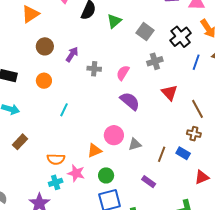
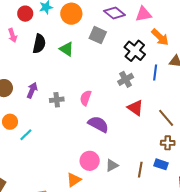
green triangle: (114, 21) -> (67, 49), turned -35
gray square: (145, 32) -> (98, 35), moved
gray cross: (155, 61) -> (126, 79), moved
cyan line: (64, 110) -> (26, 135), moved, turned 32

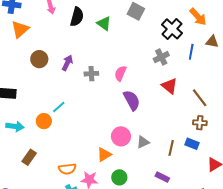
orange circle: (10, 122) -> (44, 121), moved
purple semicircle: (98, 124) -> (132, 100), turned 30

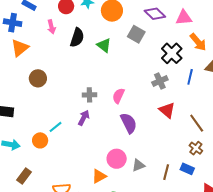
purple arrow: (67, 63) -> (84, 118), moved
brown cross: (200, 123) -> (196, 148), turned 32

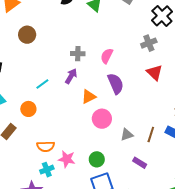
orange circle: (40, 140) -> (28, 109), moved
gray triangle: (138, 165) -> (127, 135), moved
orange triangle: (99, 176) -> (89, 97), moved

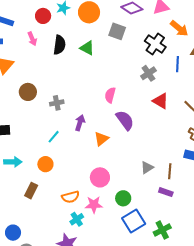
gray cross: (78, 54) -> (57, 103), moved
pink circle: (102, 119) -> (100, 177), moved
brown line: (151, 134) -> (170, 171), moved

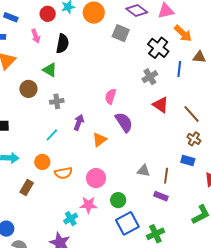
green triangle: (87, 48) -> (50, 70), moved
gray triangle: (147, 168) -> (144, 171), turned 40
orange semicircle: (70, 197) -> (63, 173), moved

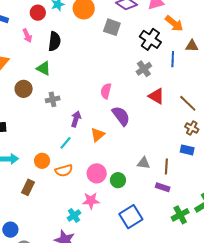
cyan line: (52, 135) -> (66, 143), moved
green circle: (118, 200) -> (118, 180), moved
green cross: (155, 234) -> (180, 215), moved

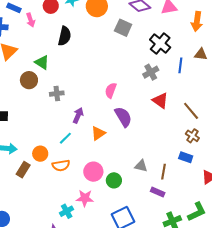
orange arrow: (174, 23) -> (197, 21), moved, turned 54
pink arrow: (27, 36) -> (31, 20), moved
green triangle: (44, 68) -> (42, 62), moved
brown rectangle: (28, 187) -> (23, 170), moved

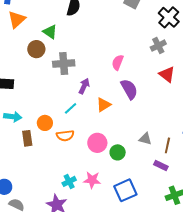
gray cross: (57, 94) -> (64, 64), size x1.5
brown rectangle: (23, 170) -> (27, 138), turned -42
pink star: (85, 198) -> (92, 180), moved

